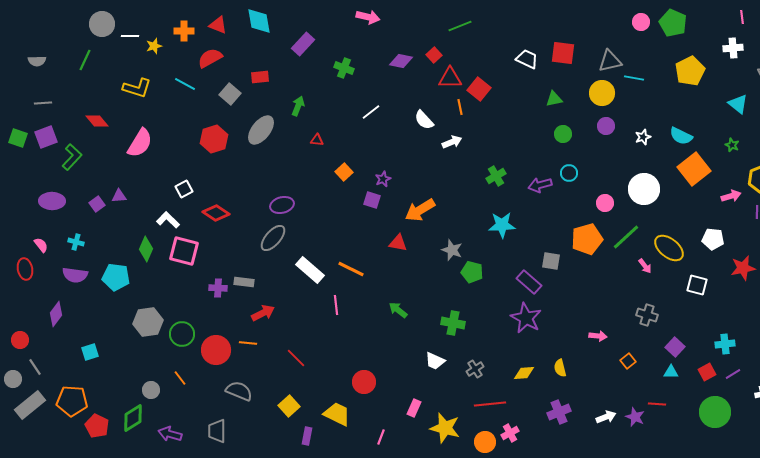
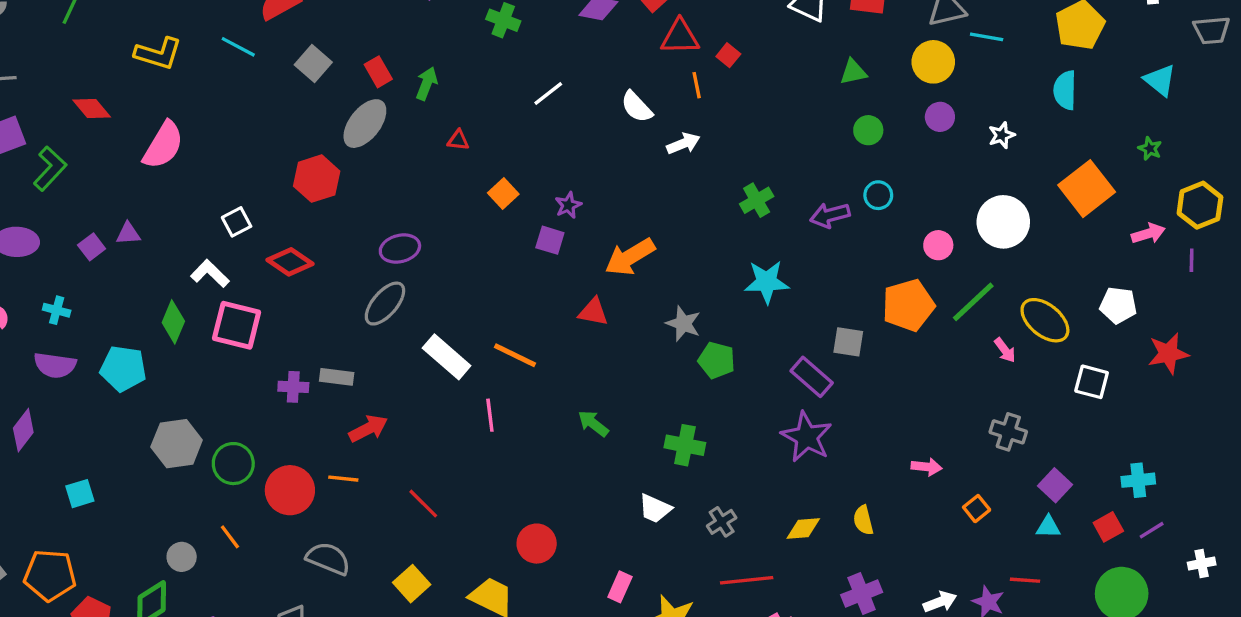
red rectangle: (260, 77) -> (378, 72), moved, turned 66
red square: (479, 89) -> (728, 55), size x0.6
cyan semicircle: (681, 136) -> (1065, 90), moved, turned 65
red hexagon: (214, 139) -> (317, 179), moved

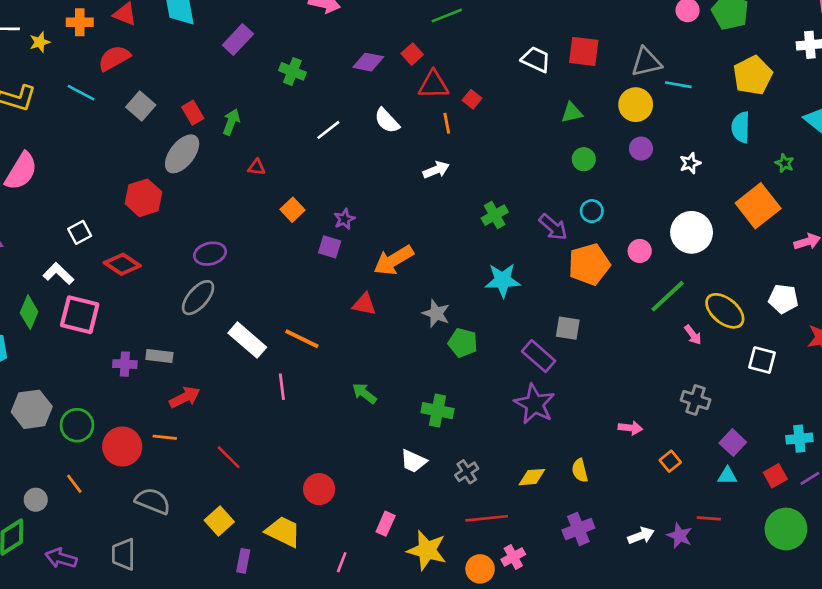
white semicircle: (637, 107) -> (387, 121), moved
green star: (1150, 149) -> (785, 163), moved
purple arrow: (830, 215) -> (553, 227), turned -124
orange pentagon: (908, 305) -> (589, 264), moved

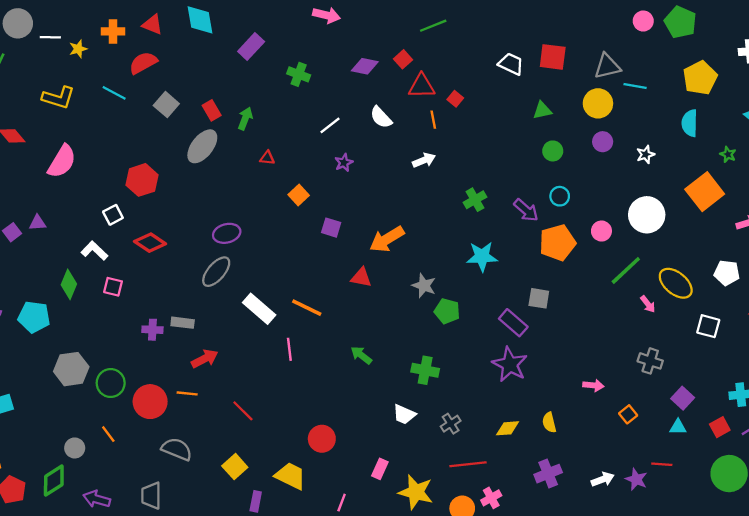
red hexagon: (143, 198) -> (142, 180), moved
purple star: (344, 219) -> (344, 163), moved
pink square: (80, 315) -> (113, 287), size x0.6

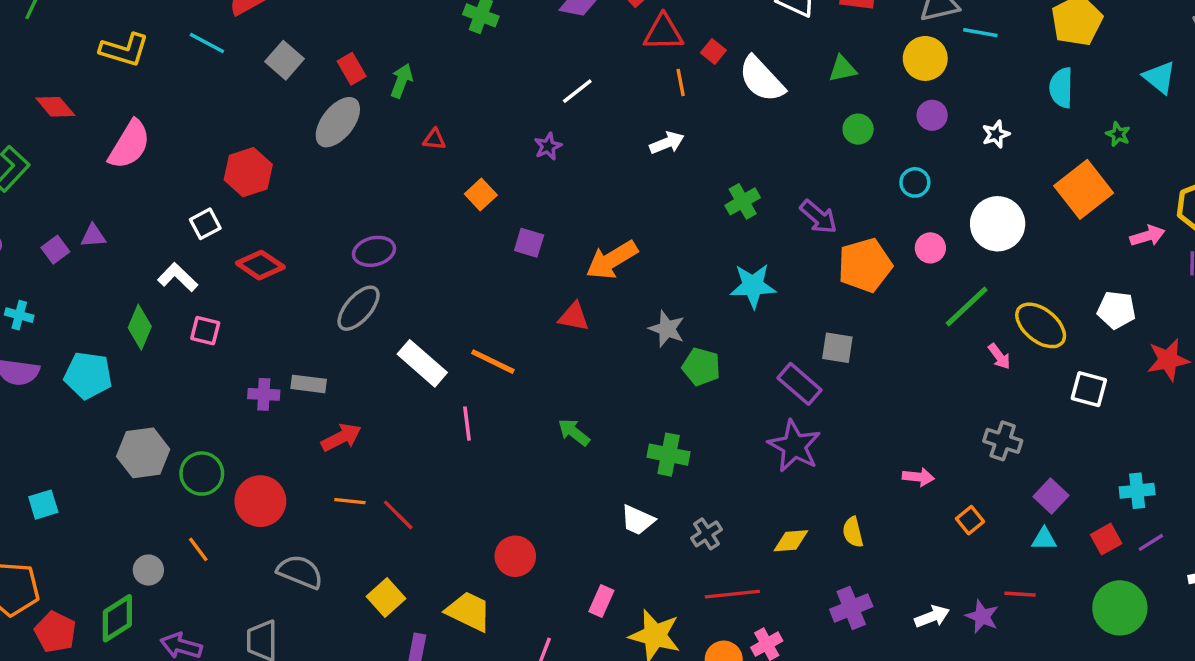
white semicircle: (381, 117) -> (762, 79), moved, size x1.4
white line: (330, 125) -> (577, 91), moved
cyan circle: (560, 196) -> (915, 182), moved
orange line: (187, 393) -> (350, 501), moved

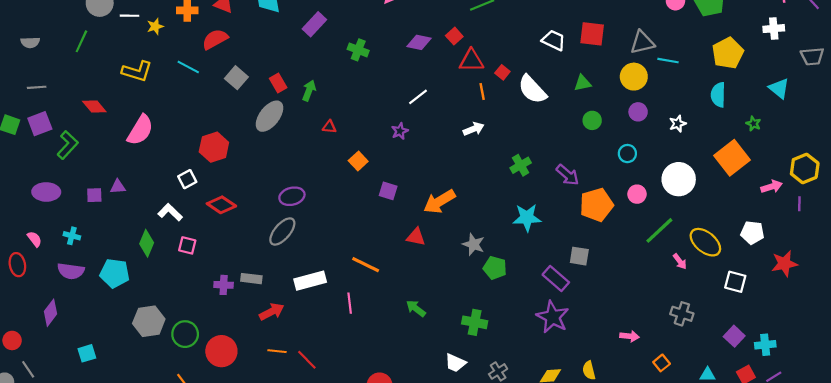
purple square: (55, 250) -> (94, 195), turned 35
white rectangle: (422, 363) -> (310, 281), moved, turned -56
purple square: (1051, 496) -> (734, 336), moved

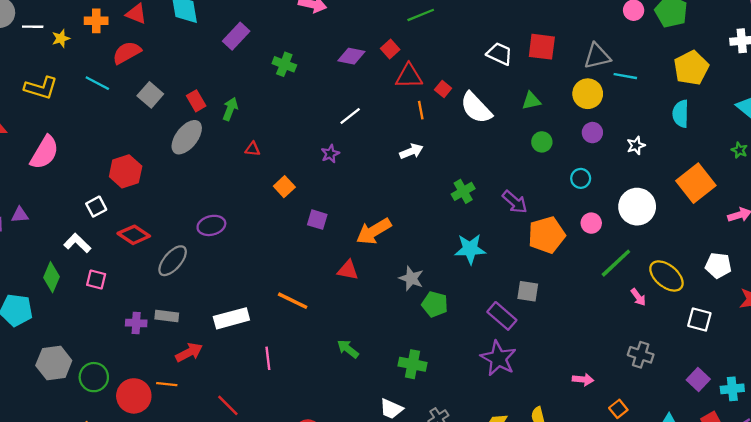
green star: (753, 124) -> (739, 150), moved
gray ellipse: (282, 232) -> (173, 261), moved
pink line: (350, 303) -> (268, 358), moved
orange line: (277, 351) -> (167, 384), moved

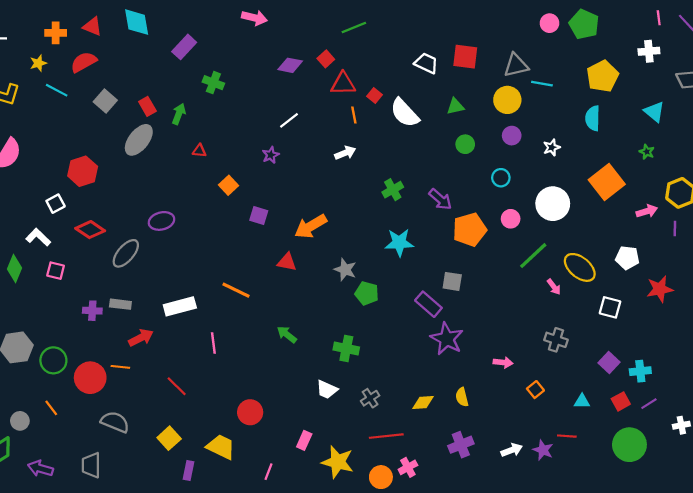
yellow star: (61, 38) -> (38, 63), moved
green cross: (284, 64) -> (213, 83), moved
purple star: (498, 358) -> (447, 339), moved

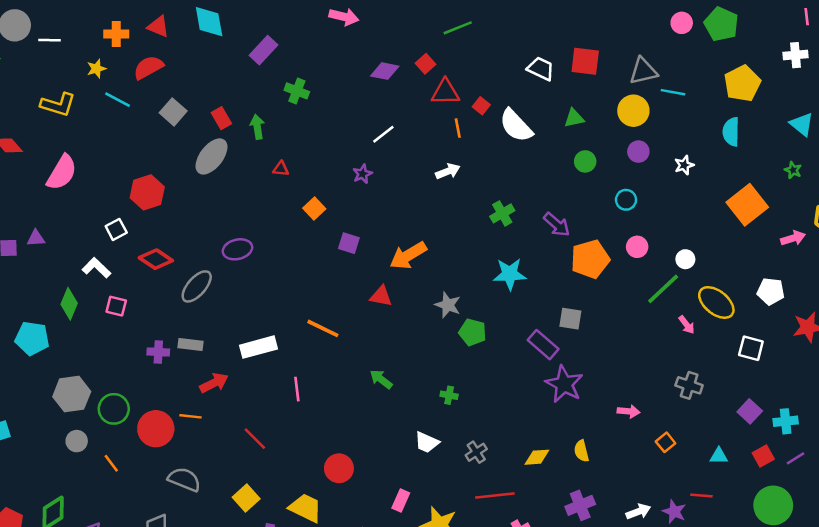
green arrow: (179, 114) -> (257, 127), turned -30
white circle: (553, 204) -> (685, 259), moved, size x0.5
green cross: (346, 348) -> (449, 395), size x0.6
gray circle: (20, 421) -> (77, 441), moved

